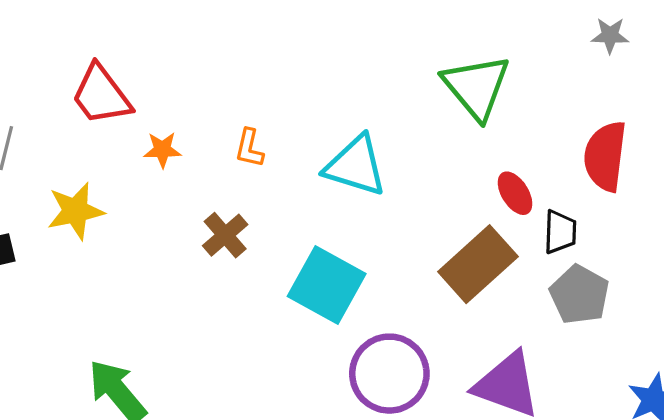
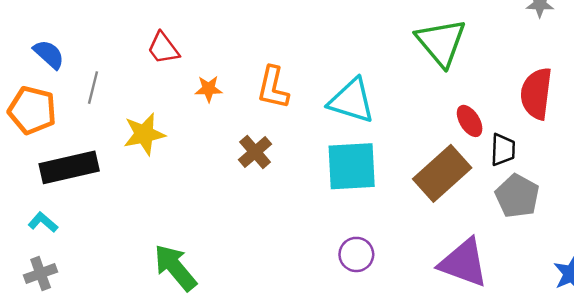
red trapezoid: (101, 95) -> (163, 48), size x0.7
orange L-shape: (249, 148) -> (273, 88), size x1.5
cyan square: (327, 285) -> (352, 166), moved, turned -32
purple circle: (389, 374) -> (356, 254), moved, size x0.6

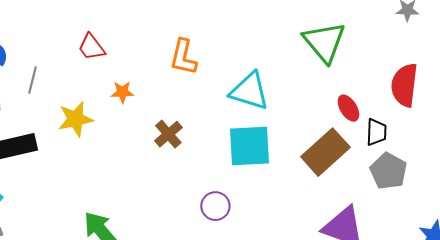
orange L-shape: (273, 88) -> (183, 57), moved
orange star: (209, 89) -> (122, 92), moved
purple circle: (356, 254) -> (215, 206), moved

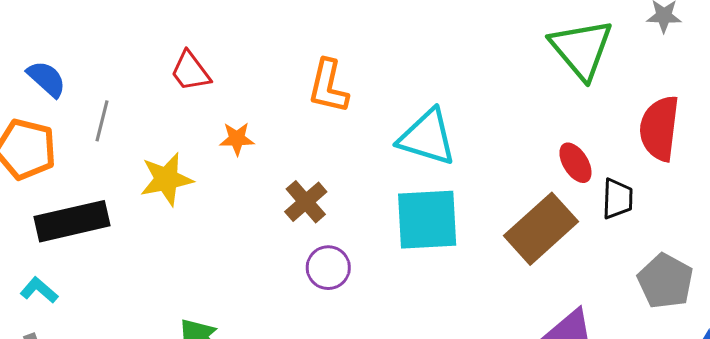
green triangle: (324, 42) -> (581, 49), moved
gray pentagon: (388, 171) -> (665, 281), moved
purple circle: (215, 206) -> (328, 268), moved

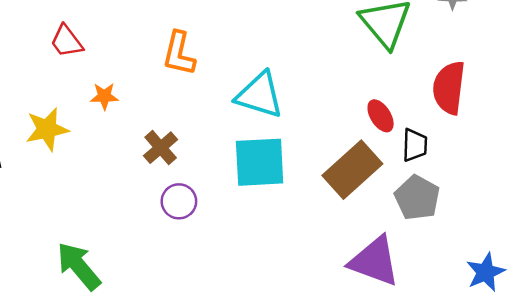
gray pentagon: (665, 281) -> (417, 198), moved

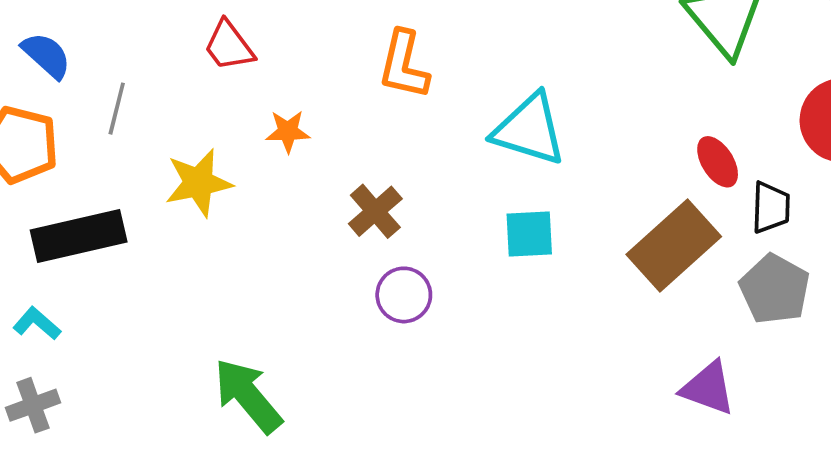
cyan square: (260, 162) -> (529, 234), size x0.6
purple triangle: (374, 261) -> (708, 388), size x0.7

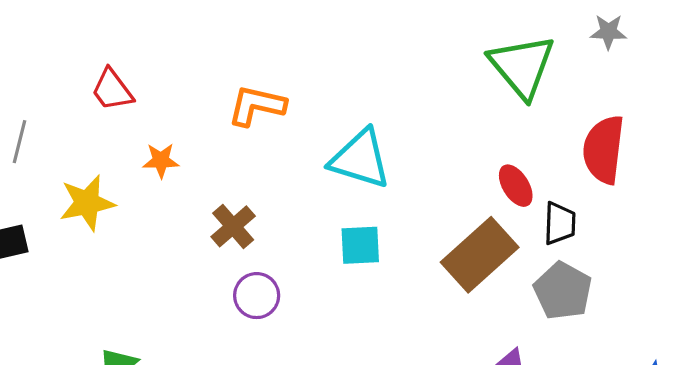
orange L-shape: (404, 65) -> (257, 106), turned 90

